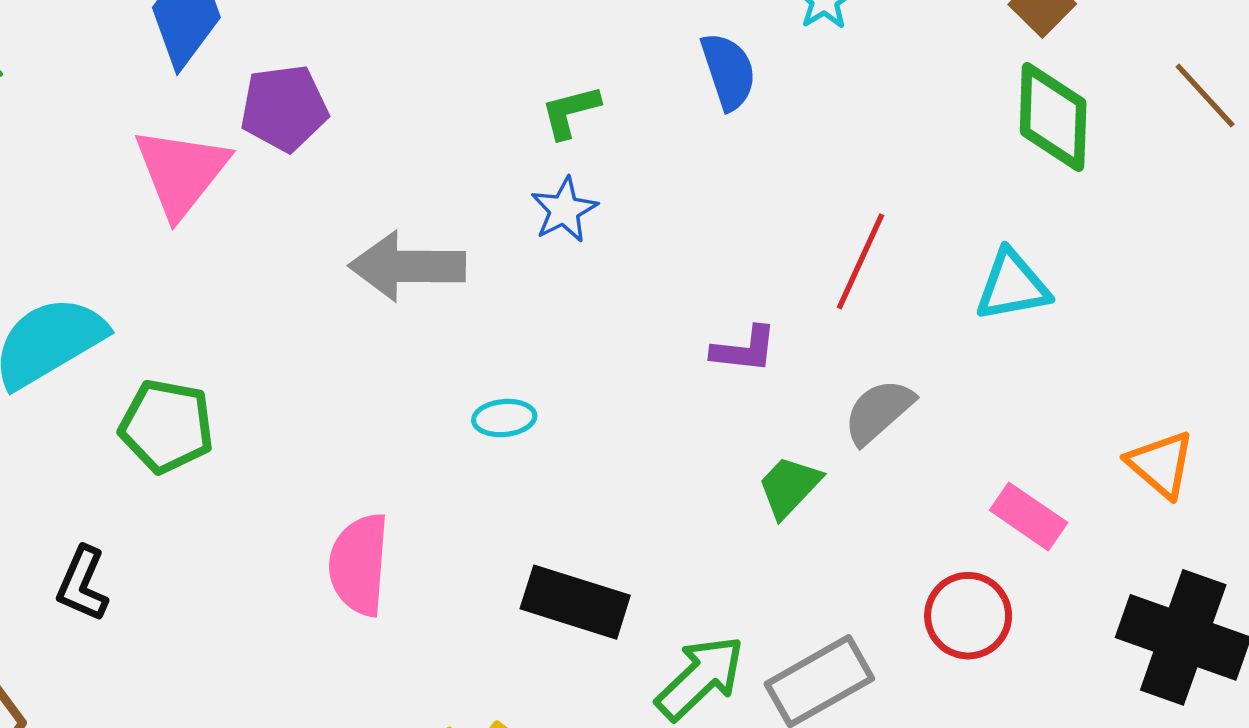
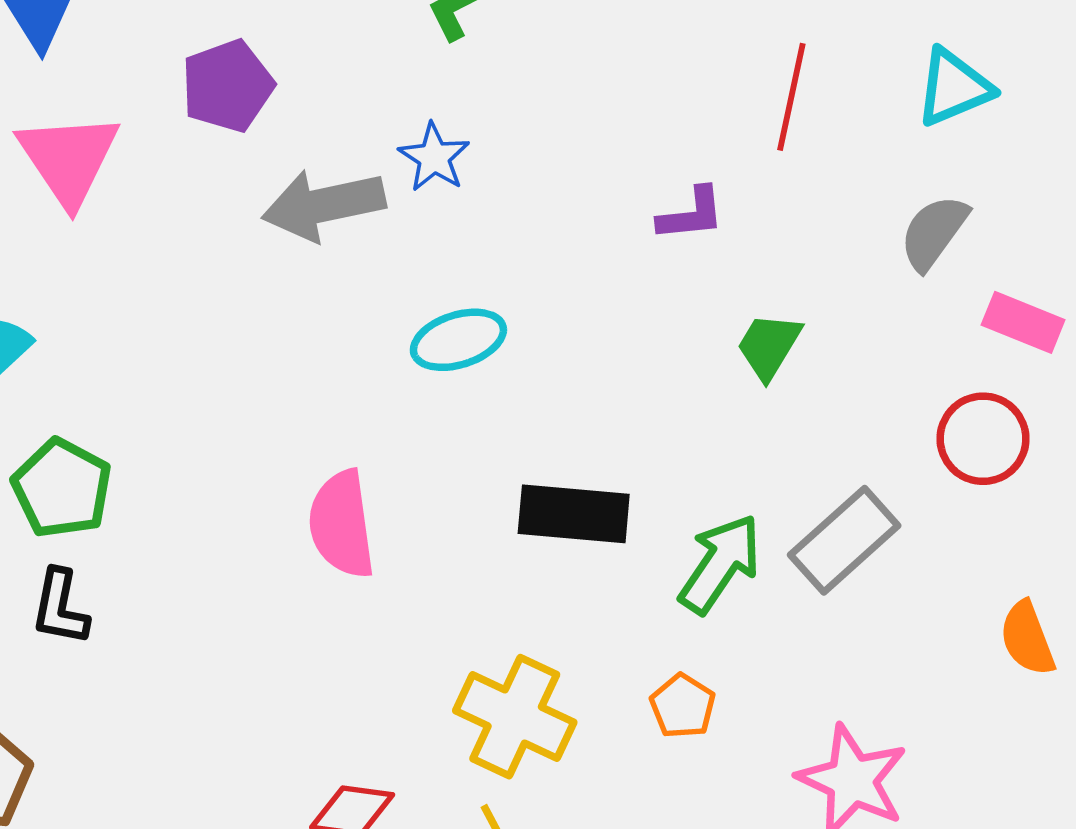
purple pentagon: (284, 108) -> (227, 86), moved
blue star: (564, 210) -> (434, 157), moved
gray semicircle: (879, 412) -> (934, 232), moved
cyan ellipse: (504, 418) -> (458, 340), size x1.4
green pentagon: (167, 426) -> (62, 488), moved, turned 30

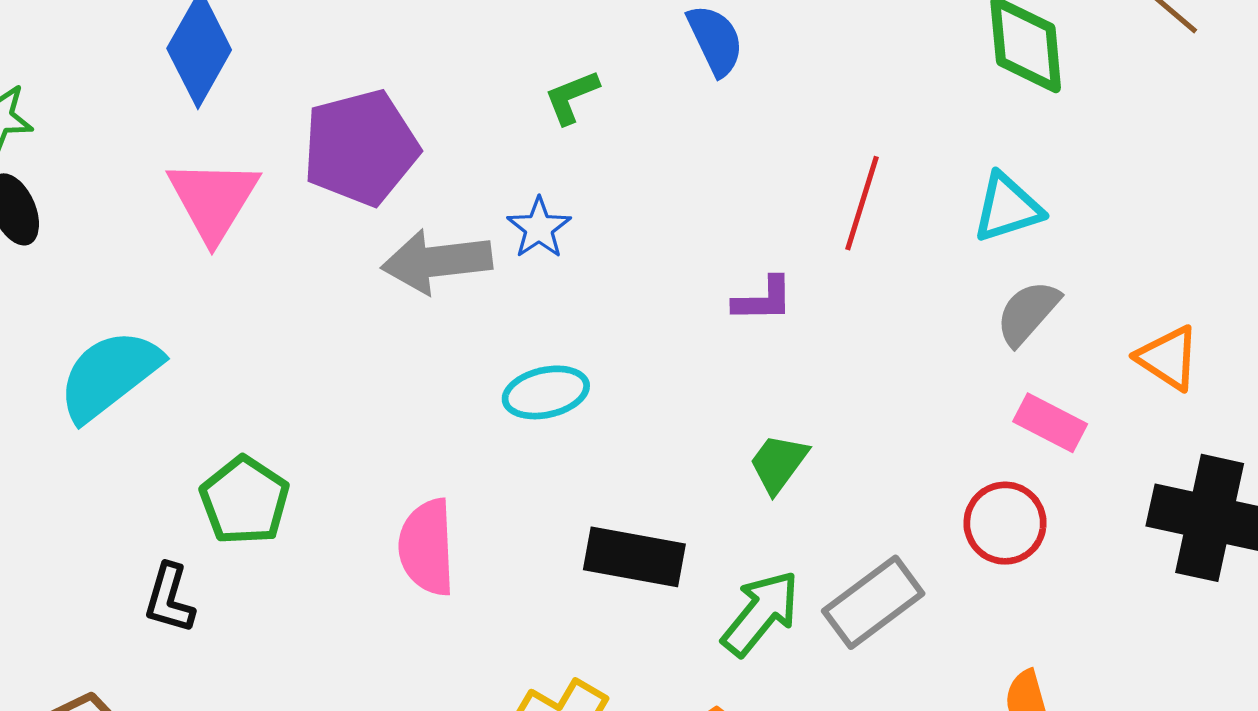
purple pentagon: (227, 86) -> (361, 148), size x1.4
gray semicircle: (934, 232) -> (1028, 313), moved
green trapezoid: (769, 346) -> (778, 463), moved
green pentagon: (62, 488) -> (245, 501), moved

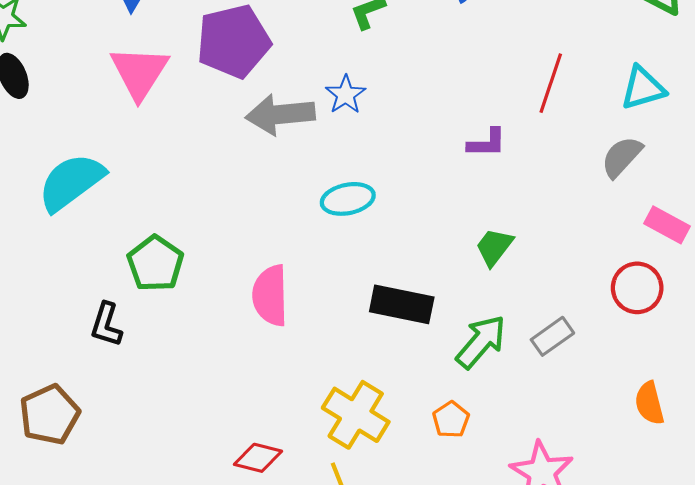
gray semicircle: (1028, 313) -> (622, 157), moved
gray rectangle: (873, 602) -> (552, 336), size x0.7

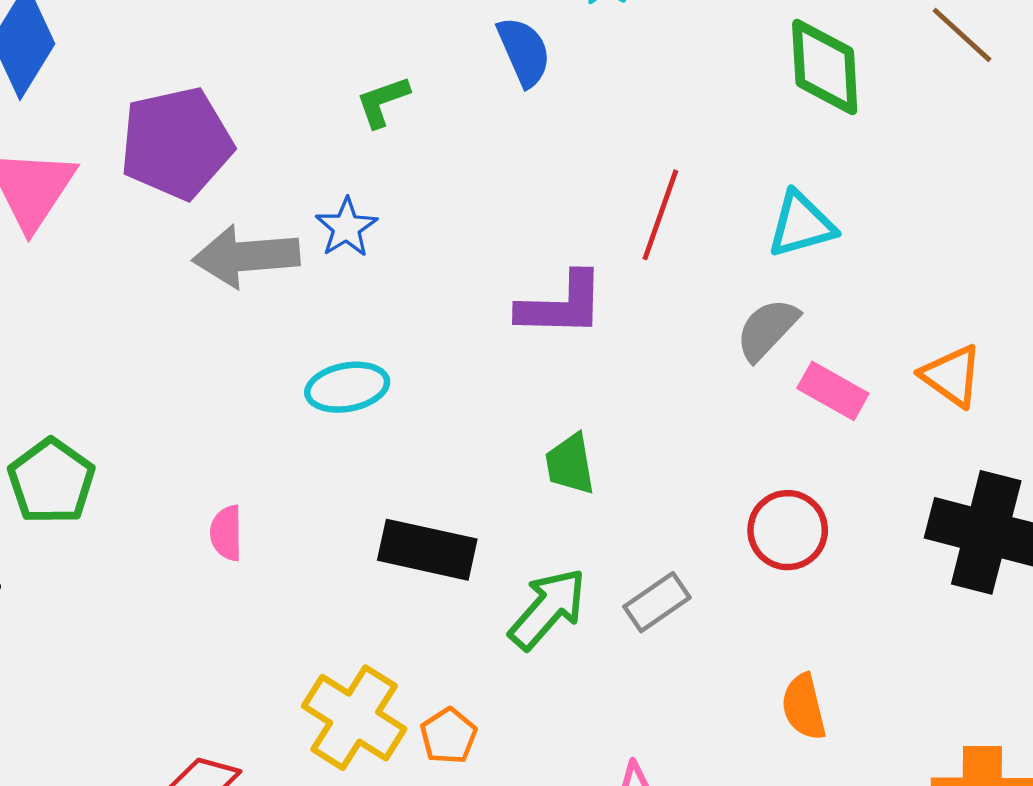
purple L-shape: (487, 143) -> (561, 305), size x1.5
pink rectangle: (667, 225) -> (833, 391), moved
green trapezoid: (494, 247) -> (570, 464), turned -48
pink semicircle: (270, 296) -> (226, 533), size x0.6
orange pentagon: (451, 420) -> (449, 736), moved

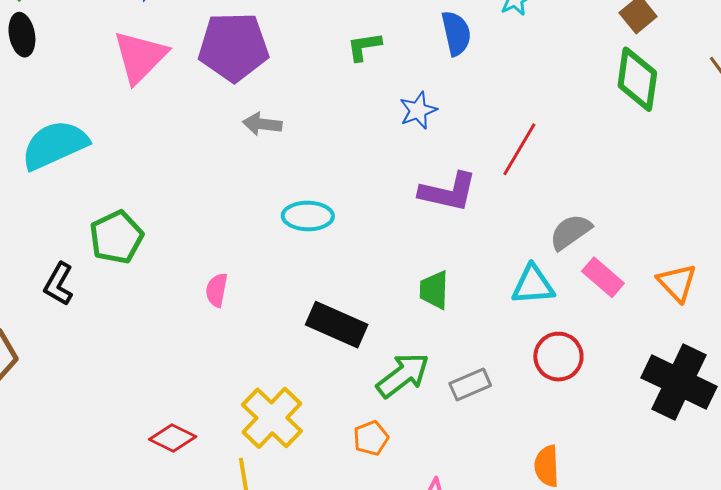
cyan triangle: (801, 225) -> (533, 285), moved
blue star: (346, 227) -> (418, 110), moved
gray arrow: (246, 256) -> (262, 124), size x0.6
orange pentagon: (449, 736) -> (371, 438), moved

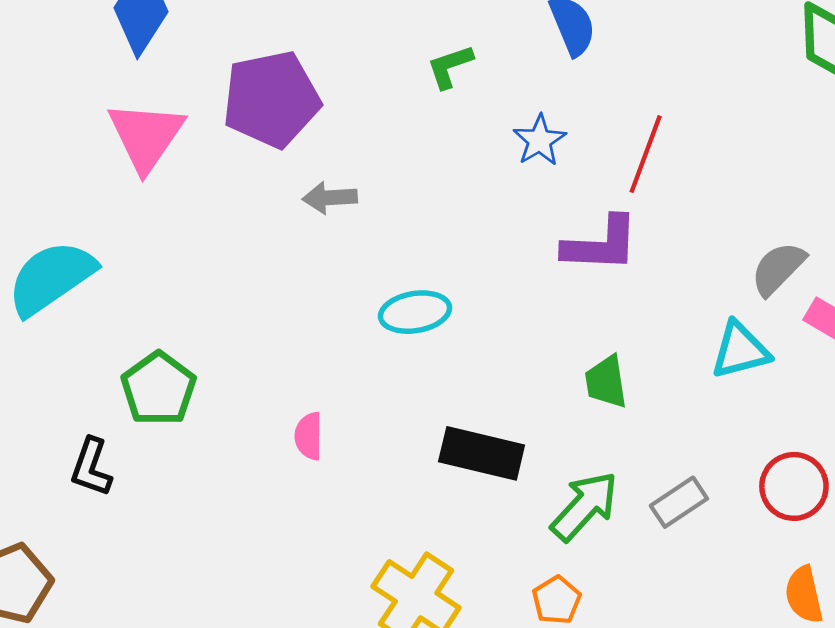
red line: (519, 149) -> (646, 154), moved
red circle: (558, 357) -> (794, 486), moved

